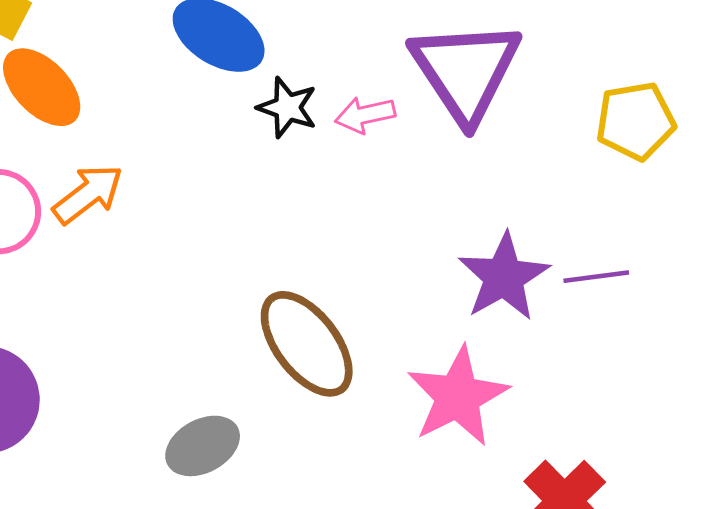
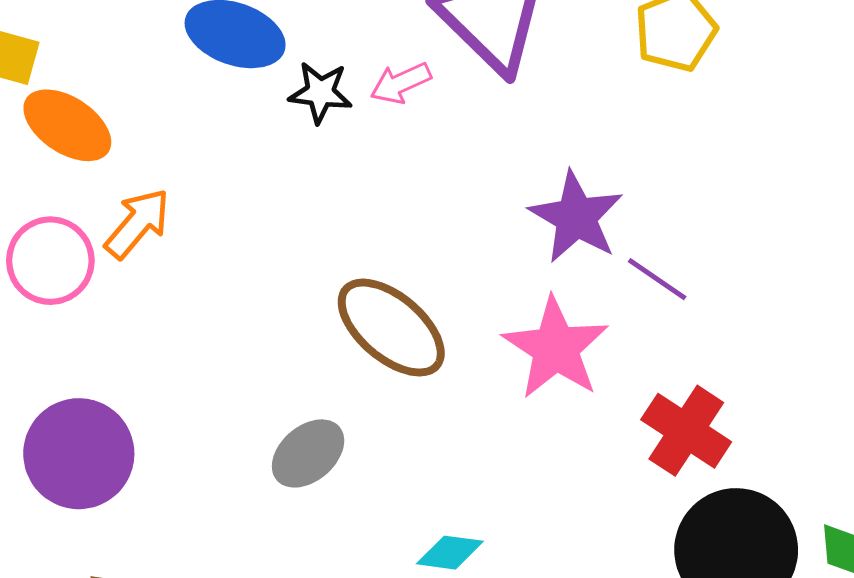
purple line: (596, 277) -> (657, 279), moved, turned 54

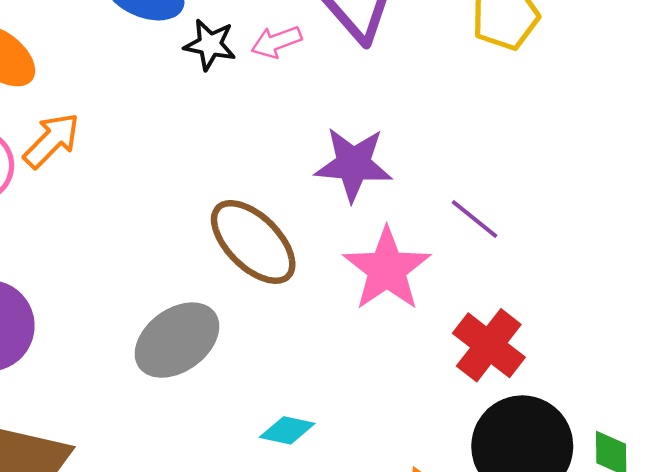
purple star: (576, 217) -> (353, 164), moved, turned -30
gray ellipse: (308, 453) -> (177, 340), size x1.4

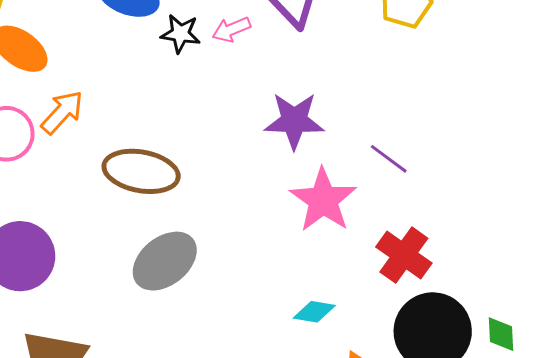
brown ellipse: (253, 242) -> (141, 171), moved, turned -32
cyan diamond: (287, 430) -> (314, 312), moved

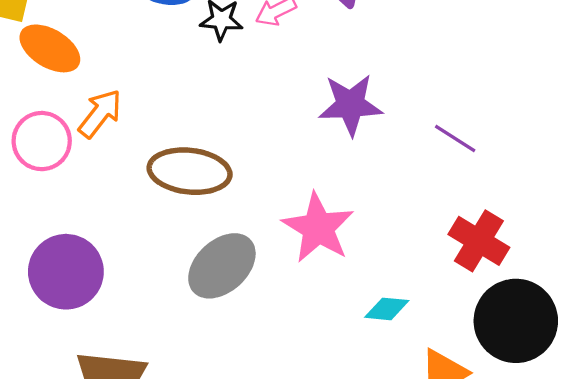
pink star: (323, 200) -> (318, 228), moved

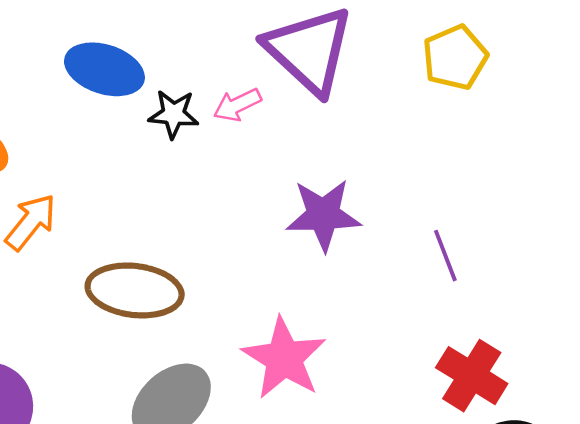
purple line: (455, 138) -> (445, 256), turned 36

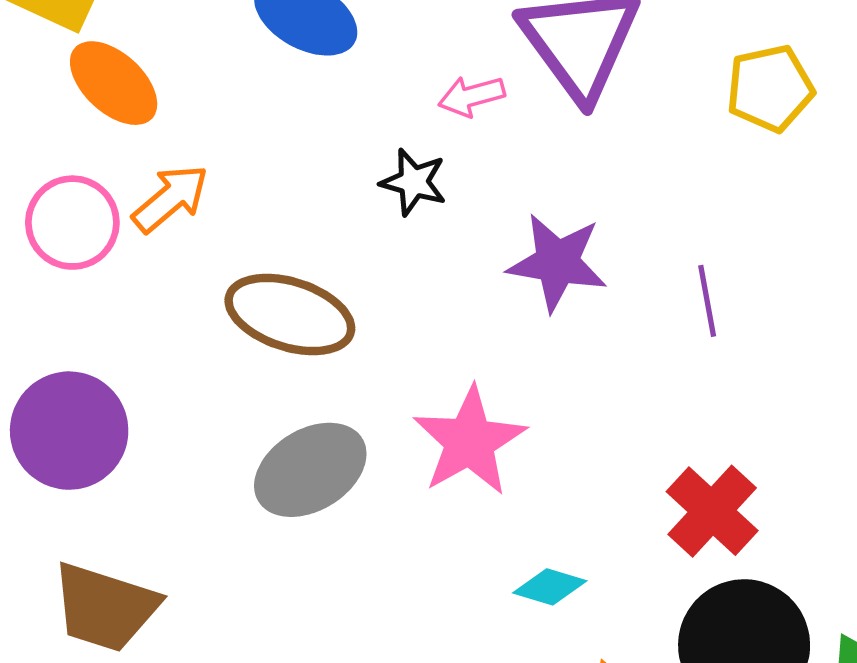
black star: (174, 114) -> (414, 182), moved
purple line: (445, 256) -> (707, 301), moved

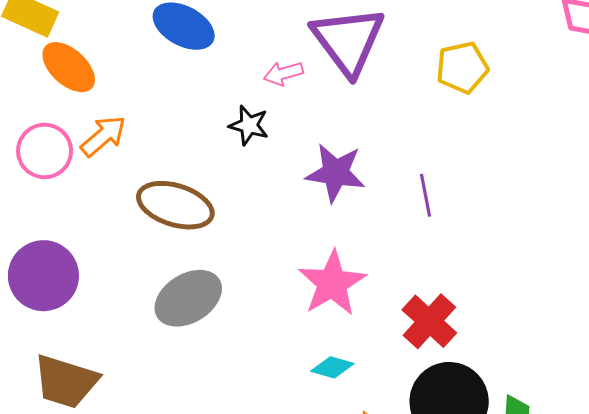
pink star: (470, 441) -> (332, 283), moved

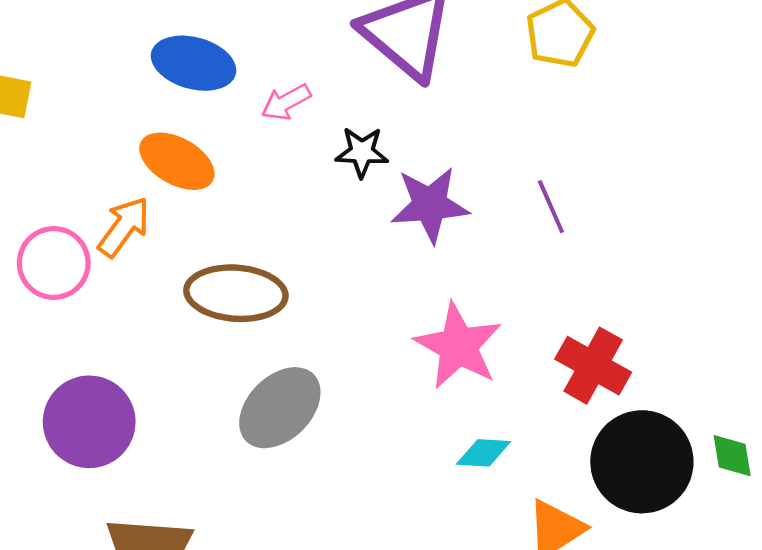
orange ellipse: (69, 67) -> (177, 161), moved
pink arrow: (283, 73) -> (286, 102), moved
black star: (249, 125) -> (362, 152), moved

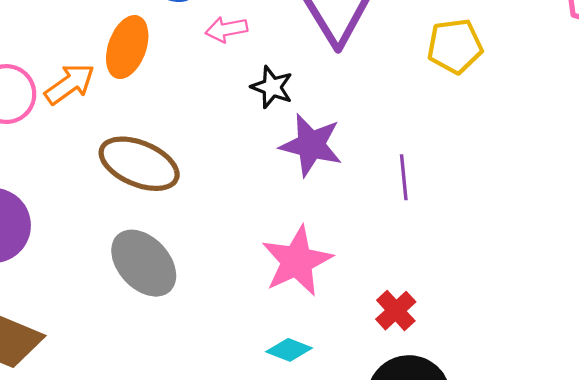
orange ellipse: (177, 161) -> (127, 47), turned 62
red cross: (593, 366) -> (396, 311), size x0.7
gray ellipse: (280, 408) -> (144, 263), turned 74

